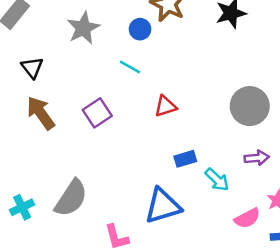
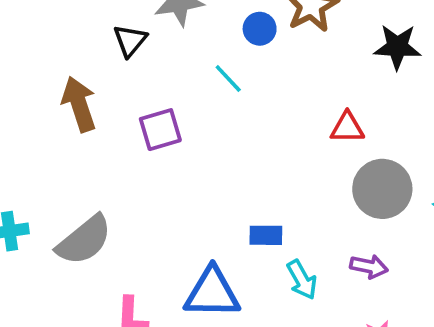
black triangle: (32, 68) -> (130, 41), moved
red triangle: (166, 106) -> (347, 128), moved

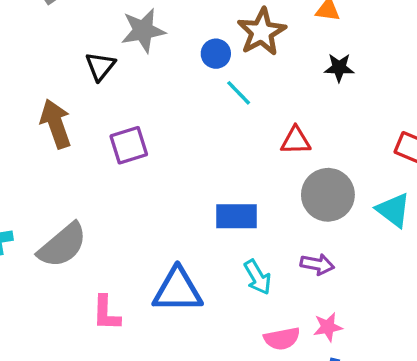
black star: (397, 47) -> (339, 68), size x0.7
cyan line: (228, 78) -> (239, 93), moved
blue rectangle: (266, 235) -> (236, 216), moved, size x1.4

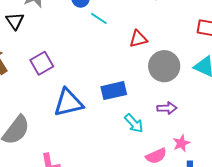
blue triangle: (178, 290) -> (68, 103), moved

